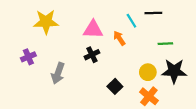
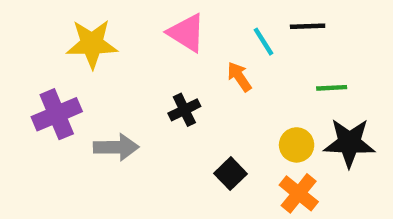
pink triangle: (93, 29) -> (187, 33), moved, turned 30
purple cross: (28, 57) -> (57, 114), size x1.5
gray arrow: (58, 73) -> (116, 147), turned -110

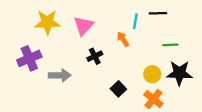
pink triangle: (187, 33) -> (83, 26), moved, turned 40
cyan line: (264, 42) -> (135, 21), turned 42

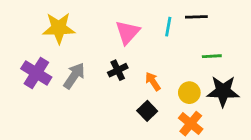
pink triangle: (83, 26) -> (128, 32), moved
orange arrow: (123, 39) -> (153, 81), moved
purple cross: (29, 58) -> (36, 73), turned -35
gray arrow: (60, 75) -> (74, 76), moved, turned -55

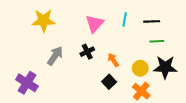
black line: (196, 17) -> (152, 21), moved
purple cross: (36, 73) -> (27, 83), moved

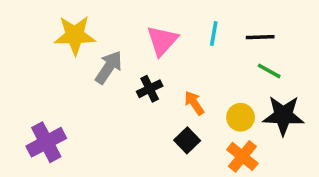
green line: (157, 41) -> (269, 71), turned 32
gray arrow: (55, 56) -> (109, 67), moved
purple cross: (27, 83) -> (46, 142), turned 30

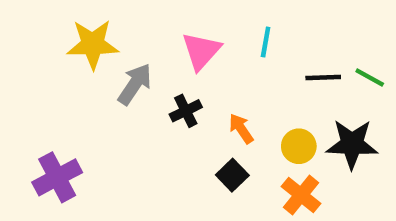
black line: (260, 37) -> (323, 78), moved
green line: (269, 71) -> (370, 78), moved

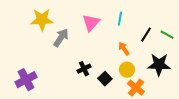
black line: (323, 78) -> (146, 35), turned -56
black cross: (186, 111) -> (84, 69), moved
orange arrow: (241, 129) -> (124, 49), moved
yellow circle: (299, 146) -> (127, 70), moved

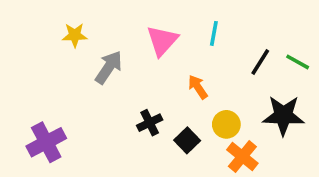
yellow star: (42, 20) -> (75, 35), size x0.6
orange arrow: (124, 49) -> (198, 87), moved

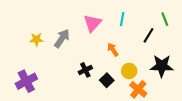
yellow star: (75, 35) -> (37, 39), moved
green line: (298, 62) -> (165, 19), moved, turned 40

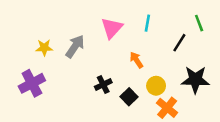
purple cross: (26, 81) -> (32, 83), moved

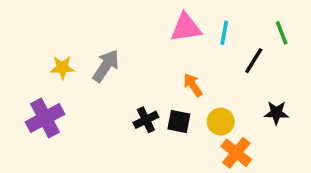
cyan line: (147, 23) -> (224, 33), moved
pink triangle: (112, 28) -> (186, 28), moved, turned 40
black star: (195, 80) -> (276, 113), size x0.6
black square: (129, 97) -> (179, 122), moved, turned -35

